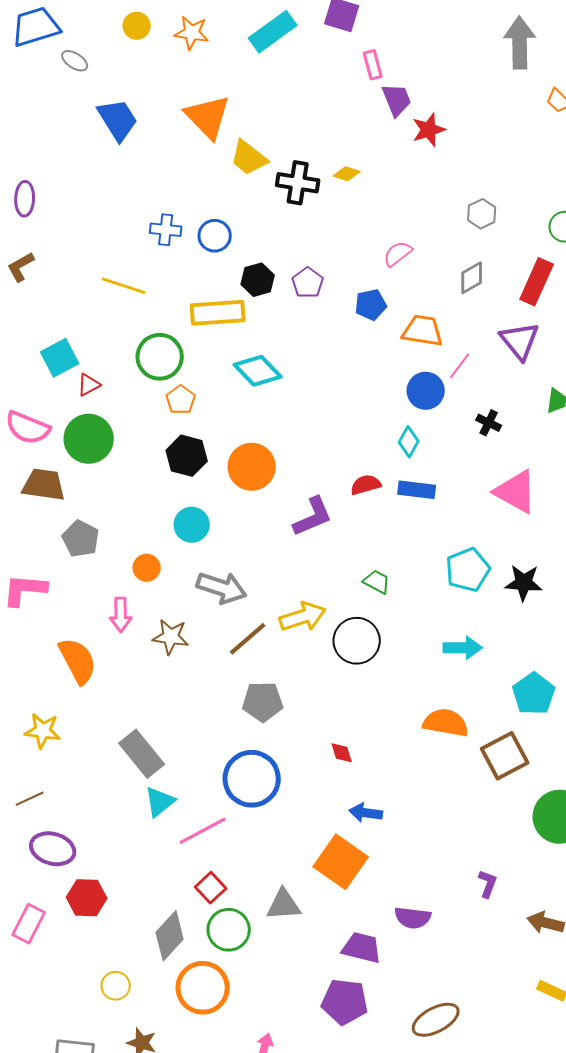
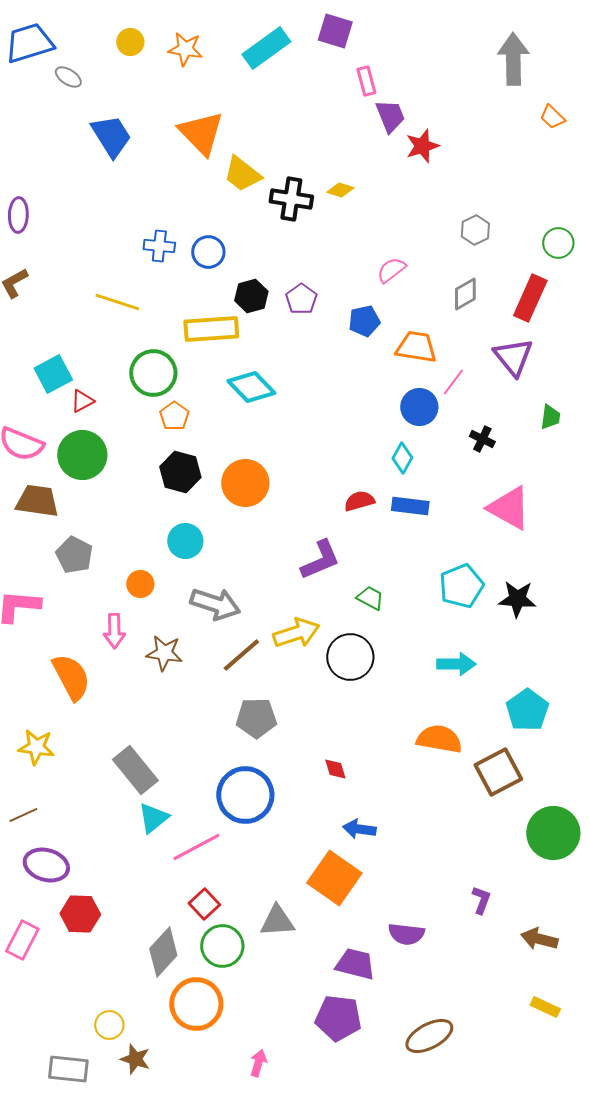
purple L-shape: (313, 517) -> (320, 560), moved
yellow circle: (116, 986) -> (109, 1025), moved

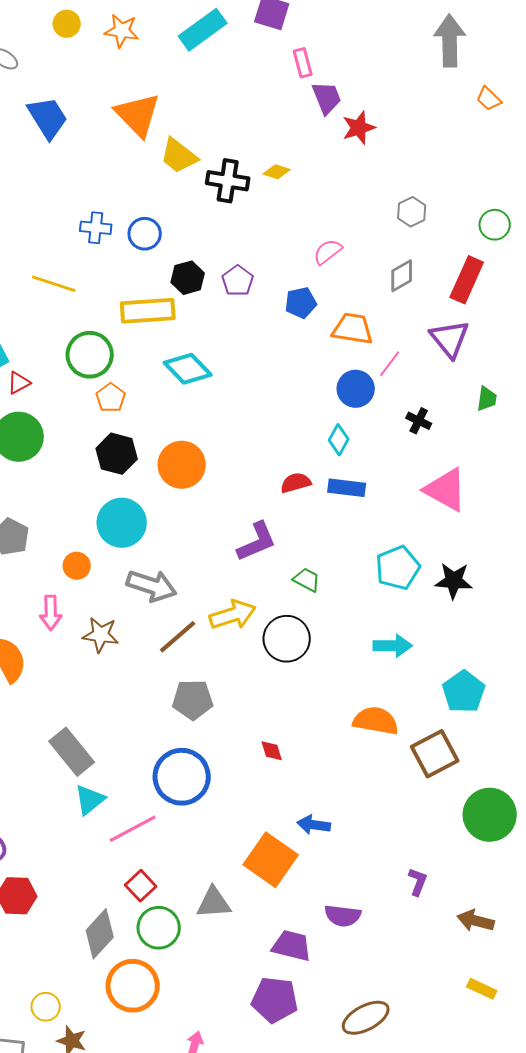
cyan circle: (185, 541) -> (122, 523), size x1.4
blue arrow: (359, 829) -> (314, 825), moved

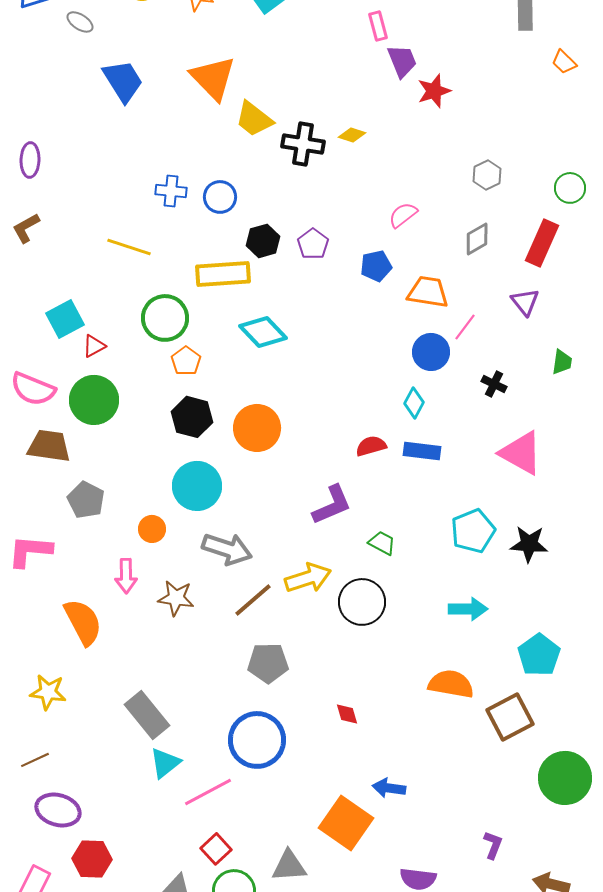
purple triangle: (450, 339) -> (525, 302), size x0.7

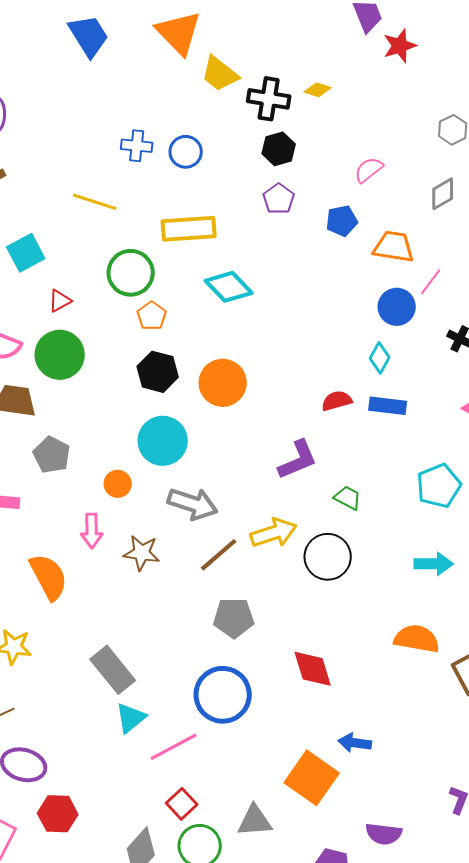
black hexagon: (263, 241) -> (279, 149), moved
cyan square: (65, 319) -> (26, 253), moved
red diamond: (347, 714) -> (313, 669), size x1.8

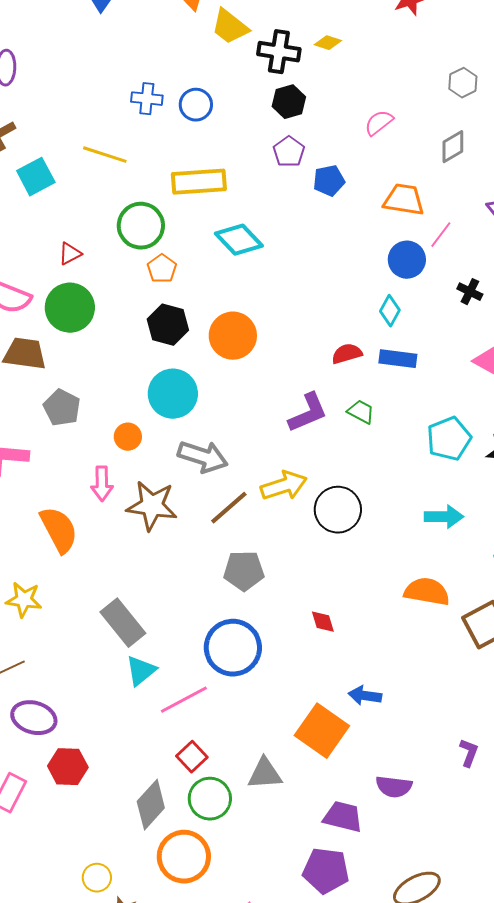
blue pentagon: (342, 221) -> (329, 181), moved
cyan square: (26, 253) -> (36, 177), moved
green trapezoid: (348, 498) -> (361, 412), moved
brown star: (142, 553) -> (152, 506), size x1.4
red diamond: (313, 669) -> (323, 622), size x0.6

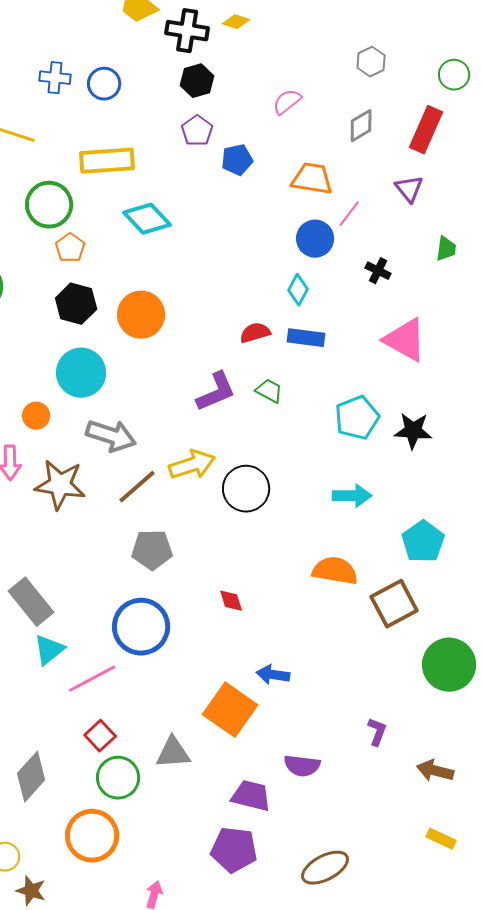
gray diamond: (151, 805) -> (31, 777), moved

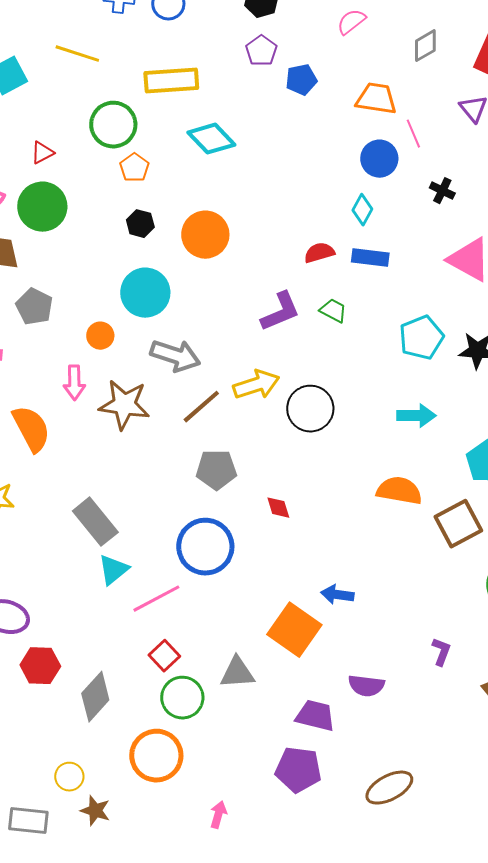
pink line: (349, 214) -> (413, 134), turned -60
black hexagon: (76, 304) -> (140, 224), size x0.7
red diamond: (231, 601) -> (278, 508), moved

